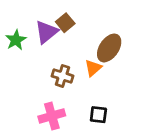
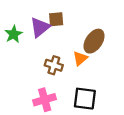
brown square: (65, 23) -> (56, 19), turned 35
black square: (98, 115) -> (85, 99), size x1.5

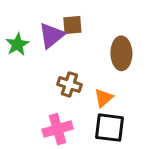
brown ellipse: (94, 41) -> (121, 53), turned -35
orange triangle: (80, 58) -> (104, 98), moved

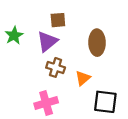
purple triangle: (52, 35) -> (47, 41), moved
black square: (110, 128) -> (105, 102), moved

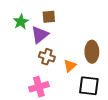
green star: (14, 35) -> (21, 22), moved
brown ellipse: (97, 43) -> (92, 52), moved

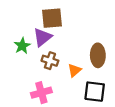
brown square: (49, 17) -> (52, 18), size x1.5
green star: (21, 22) -> (22, 46), moved

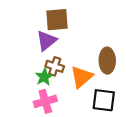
green star: (22, 46) -> (44, 77), moved
orange triangle: (74, 70) -> (82, 77), size x1.5

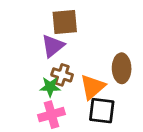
green star: (44, 77) -> (50, 87), turned 30
black square: (104, 100) -> (102, 111), moved

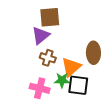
green star: (50, 87) -> (62, 80), moved
pink cross: (51, 115) -> (40, 88), turned 30

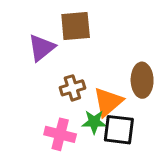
purple triangle: (41, 35) -> (42, 48), moved
brown cross: (48, 58) -> (72, 88), turned -35

